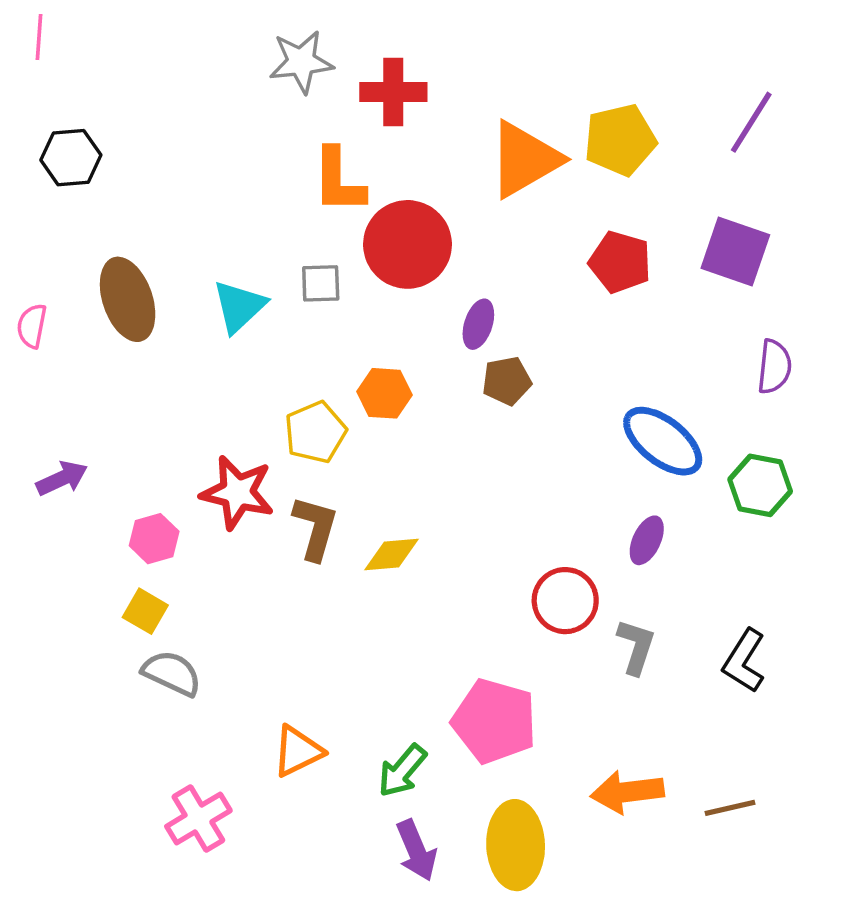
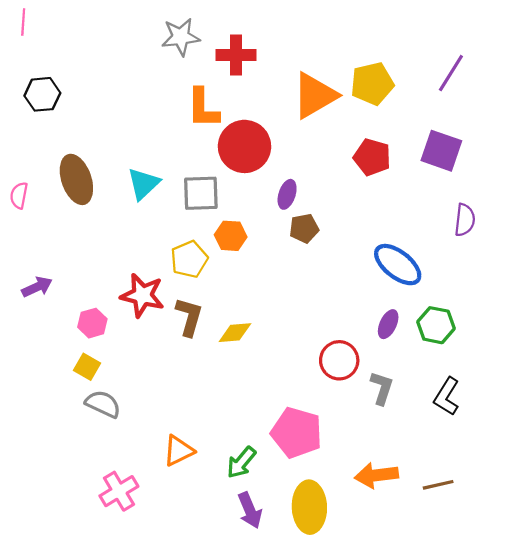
gray square: (321, 283) -> (201, 193), moved, size x1.5
green hexagon: (760, 485) -> (436, 325), moved

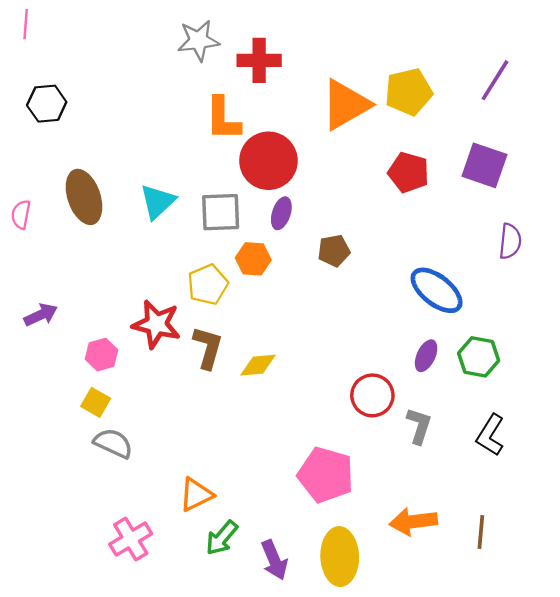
purple ellipse: (287, 194) -> (281, 213), moved
green arrow: (241, 462) -> (222, 538), moved
brown line: (438, 485) -> (481, 532), turned -72

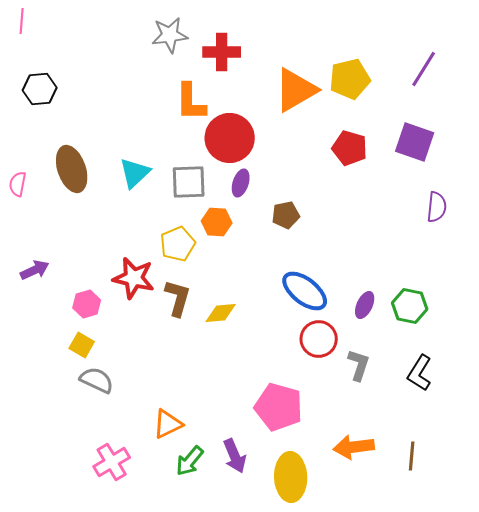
blue ellipse: (437, 290) -> (305, 291), moved
purple arrow: (274, 560) -> (235, 456), moved

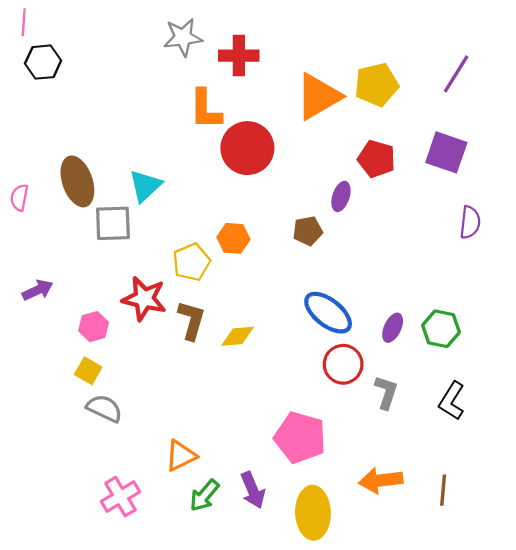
black hexagon: (40, 89) -> (43, 62), moved
gray square: (189, 182) -> (113, 223), moved
purple ellipse: (241, 183) -> (341, 196), moved

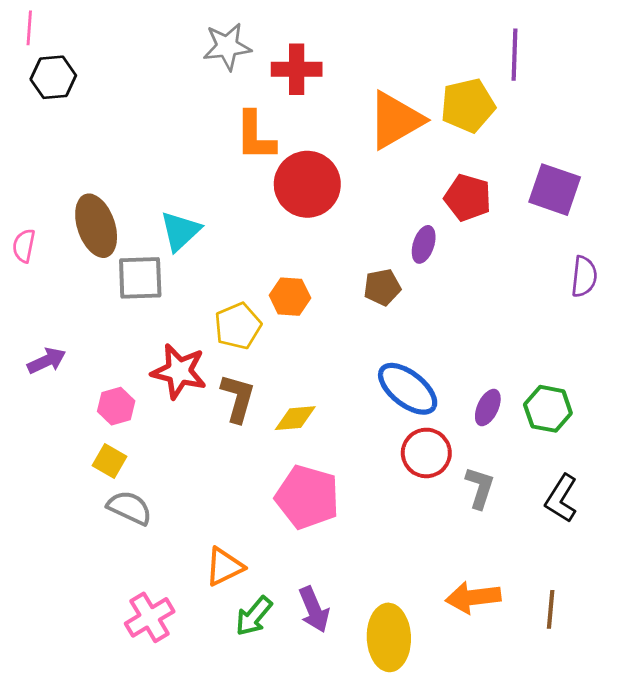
purple line: (456, 74) -> (515, 55), moved, turned -30
pink pentagon: (300, 437) -> (307, 497), moved

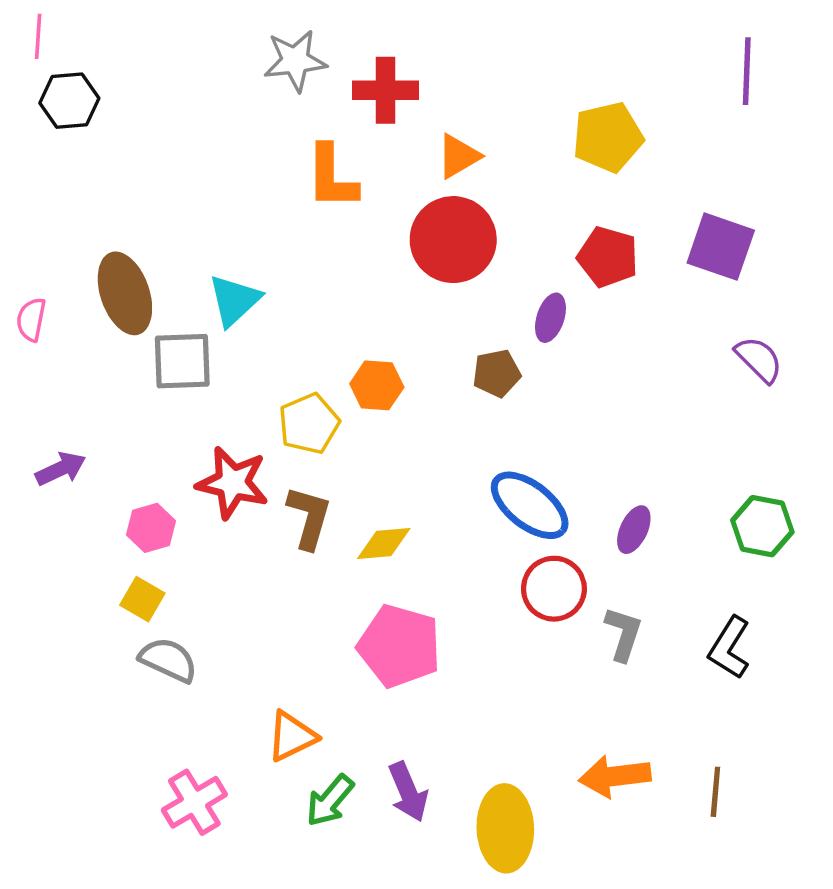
purple line: (515, 55) -> (747, 71), moved
orange triangle: (396, 120) -> (458, 156), moved, size x0.6
red circle: (307, 184) -> (453, 240), moved
purple semicircle: (584, 276) -> (759, 359), turned -51
green hexagon: (548, 409) -> (762, 526), moved

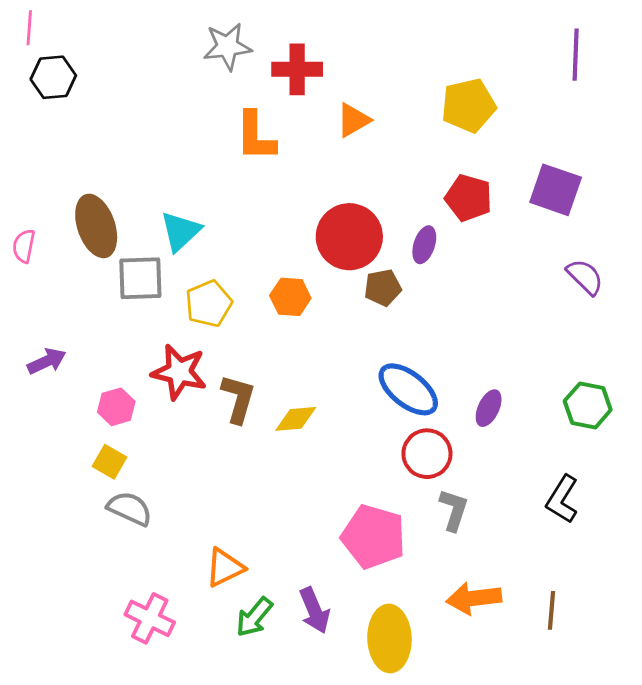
red circle: (453, 240) -> (349, 237), moved
yellow pentagon: (309, 424) -> (209, 304), moved
gray L-shape: (623, 634) -> (454, 510), moved
pink pentagon: (399, 646) -> (373, 537), moved
pink cross: (194, 802) -> (150, 618), turned -33

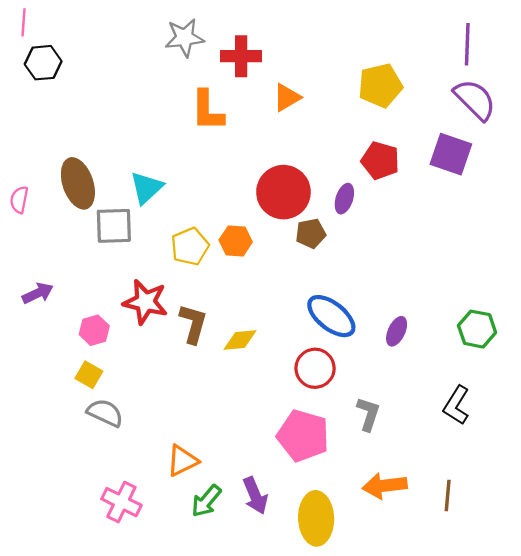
purple semicircle: (585, 277) -> (475, 100), moved, size x1.4
yellow pentagon: (209, 304) -> (190, 246), moved
red circle: (427, 454) -> (315, 368), moved

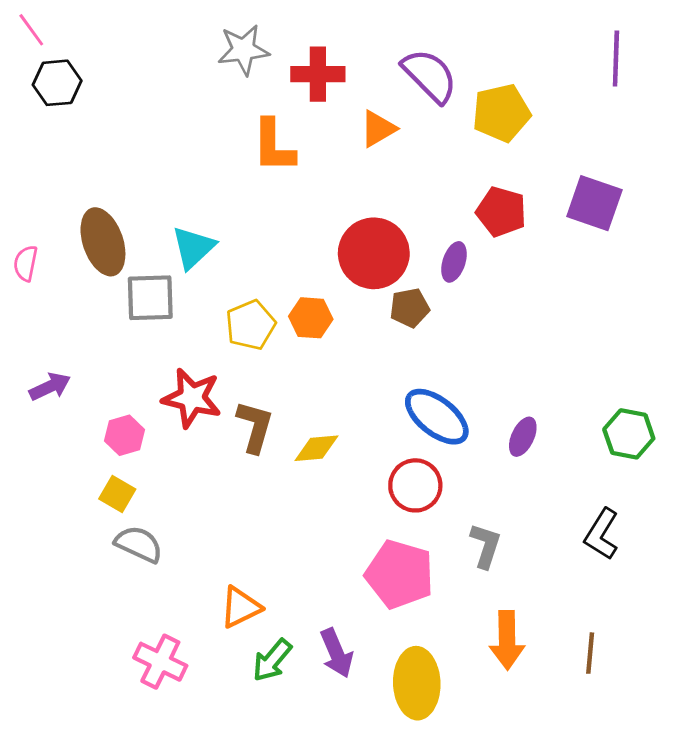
pink line: (24, 22) -> (31, 30), turned -40
purple semicircle: (475, 100) -> (430, 76), moved
orange arrow: (385, 486) -> (507, 640), turned -84

